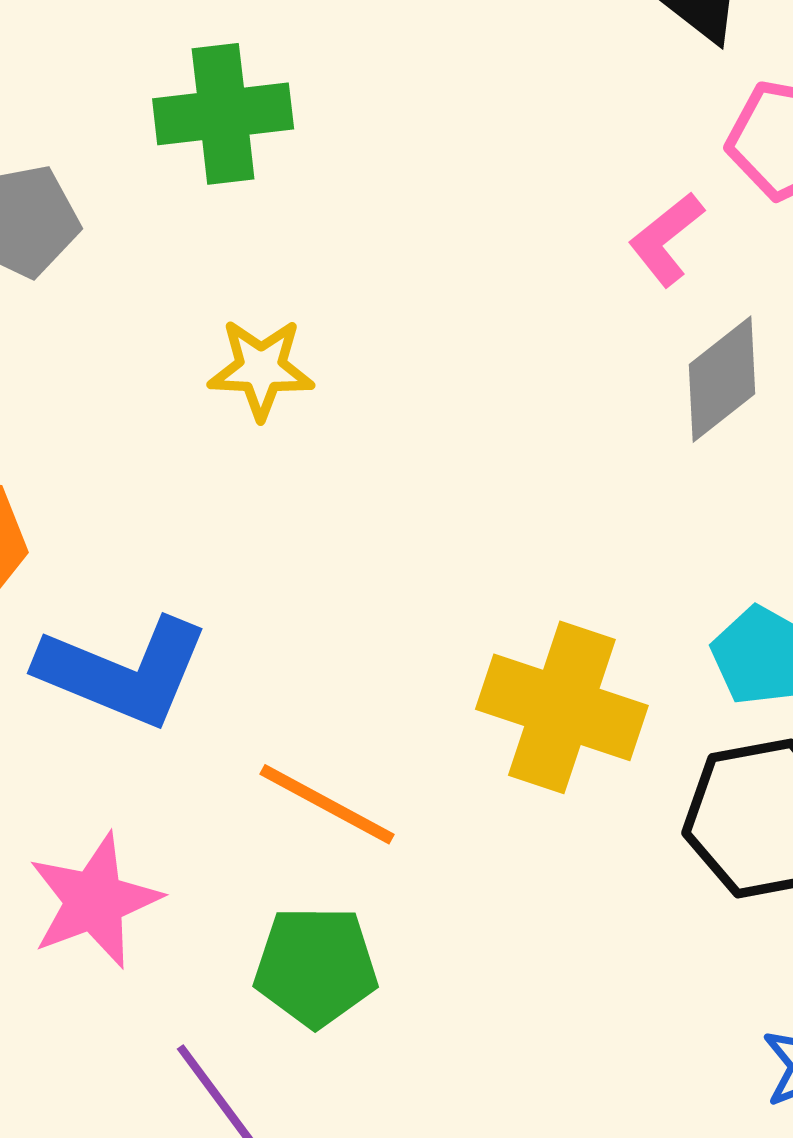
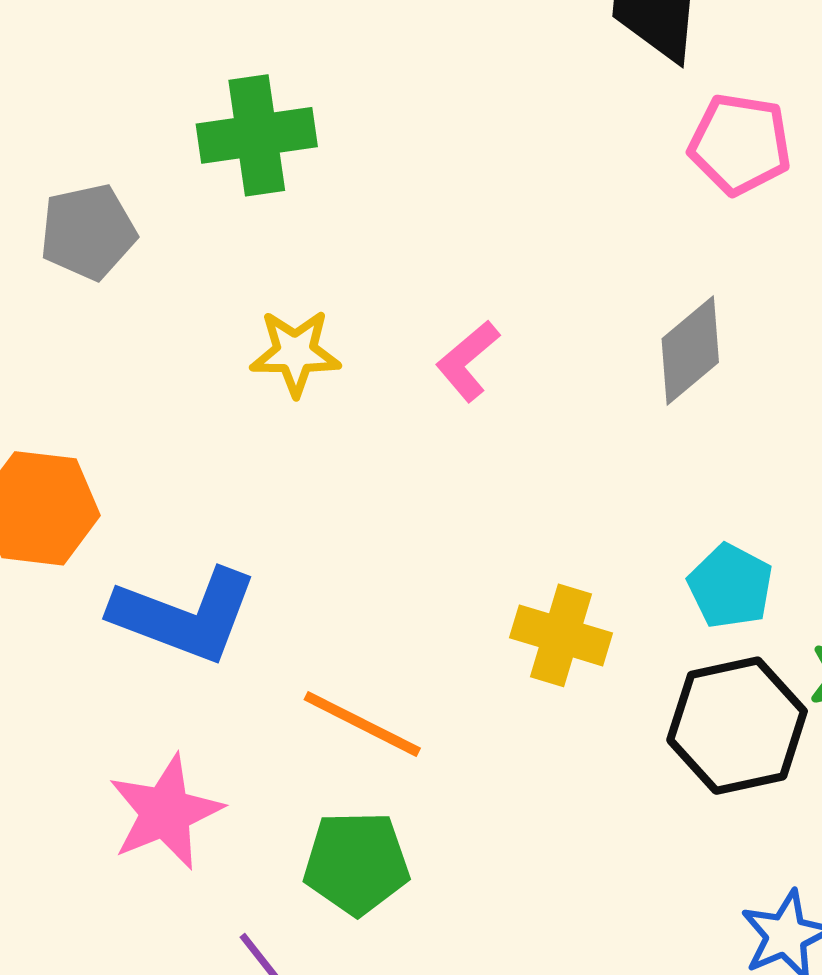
pink L-shape: (666, 239) -> (468, 361), moved
yellow cross: (562, 707) -> (561, 635), size x0.7

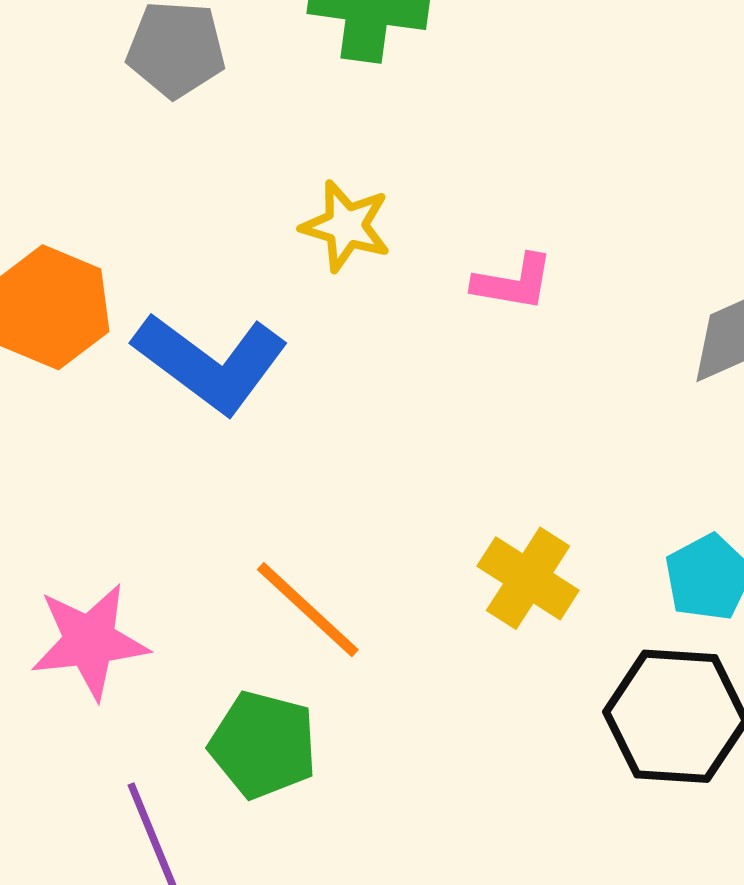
pink L-shape: (468, 361) -> (513, 282), turned -146
blue L-shape: (185, 615) -> (211, 363), moved

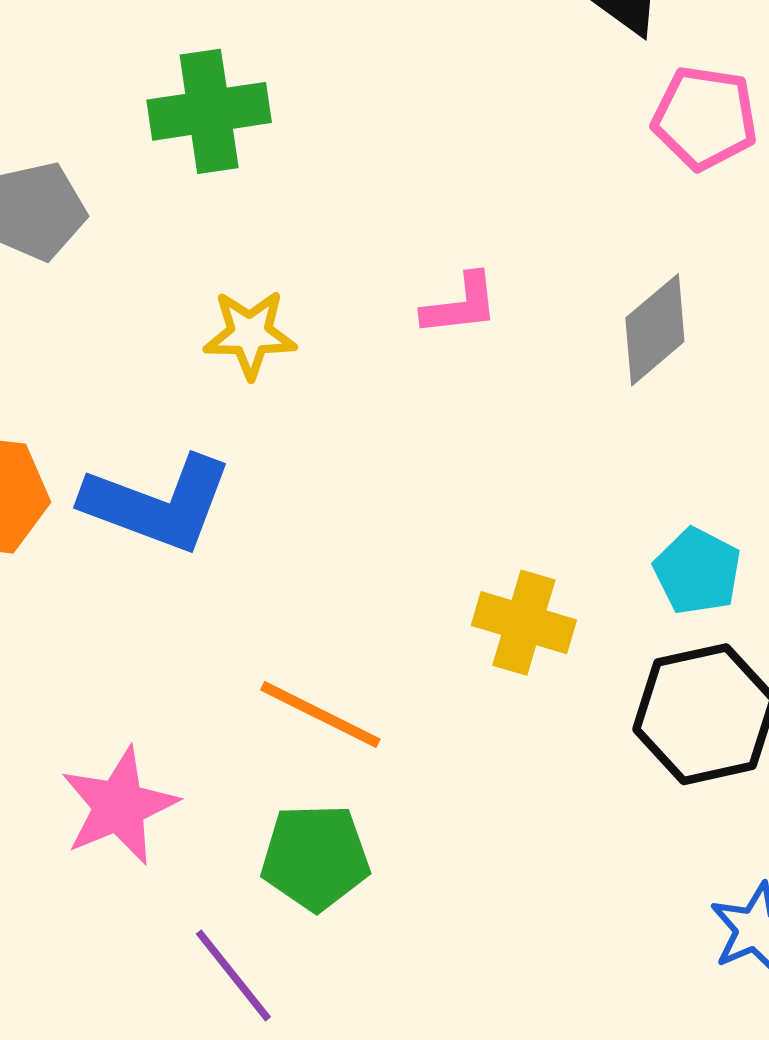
pink L-shape: (513, 282) -> (460, 305), moved

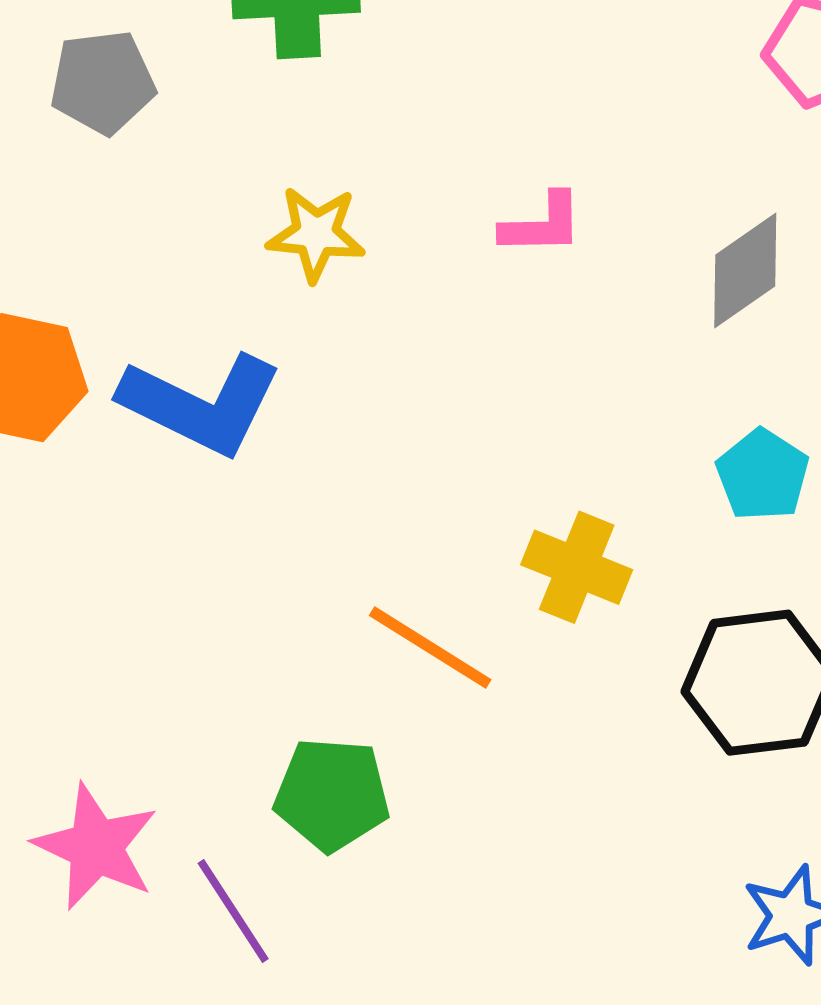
cyan pentagon: (697, 571) -> (763, 475), moved
orange line: (320, 714) -> (430, 647), moved
pink star: (119, 806) -> (96, 847), moved, turned -30

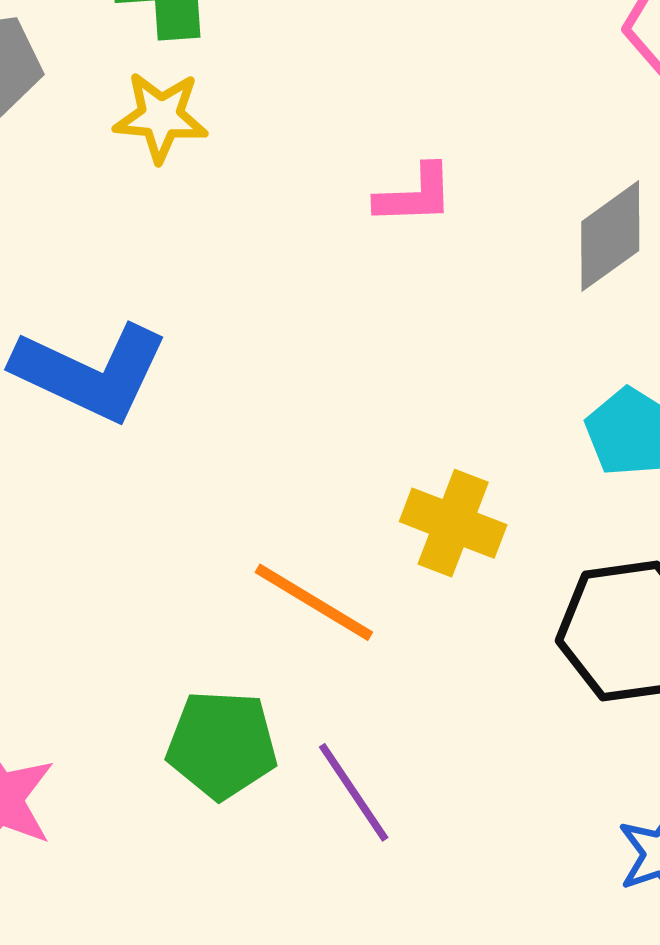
yellow star: (316, 234) -> (161, 117), moved
purple line: (233, 911) -> (354, 792), moved

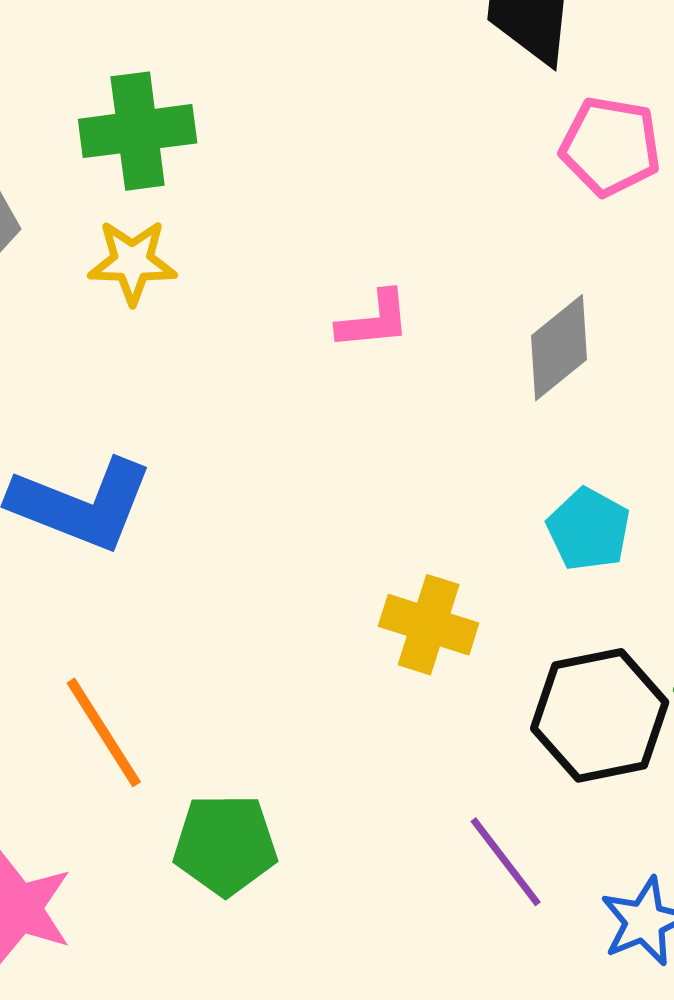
orange line: (314, 602) -> (104, 732), moved, turned 30
purple line: (354, 792) -> (506, 862), moved

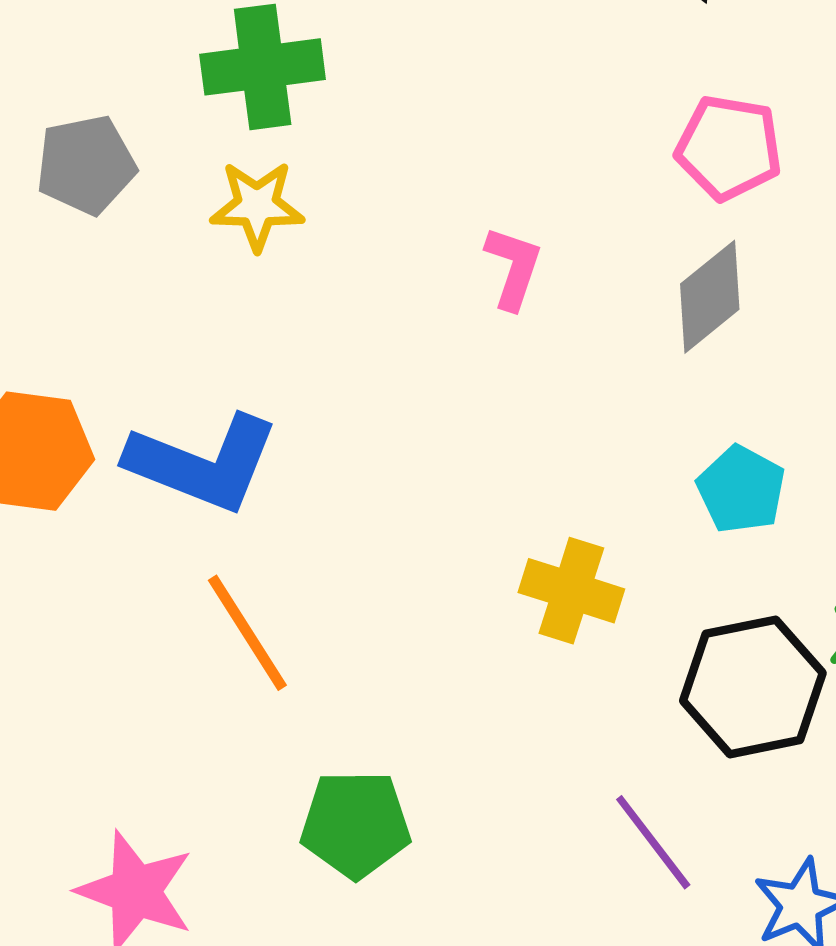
pink pentagon: (610, 146) -> (729, 148), moved
pink L-shape: (374, 320) -> (513, 268), turned -66
orange line: (104, 732) -> (247, 633), moved

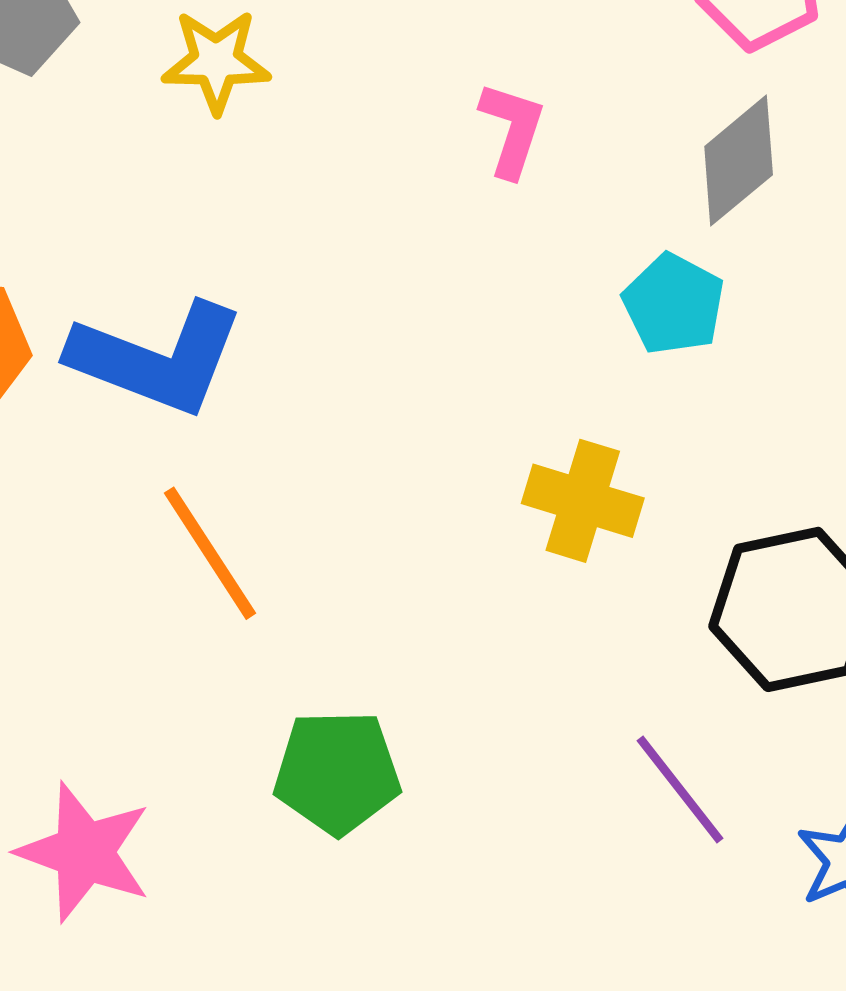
cyan pentagon: (741, 489) -> (674, 304), moved

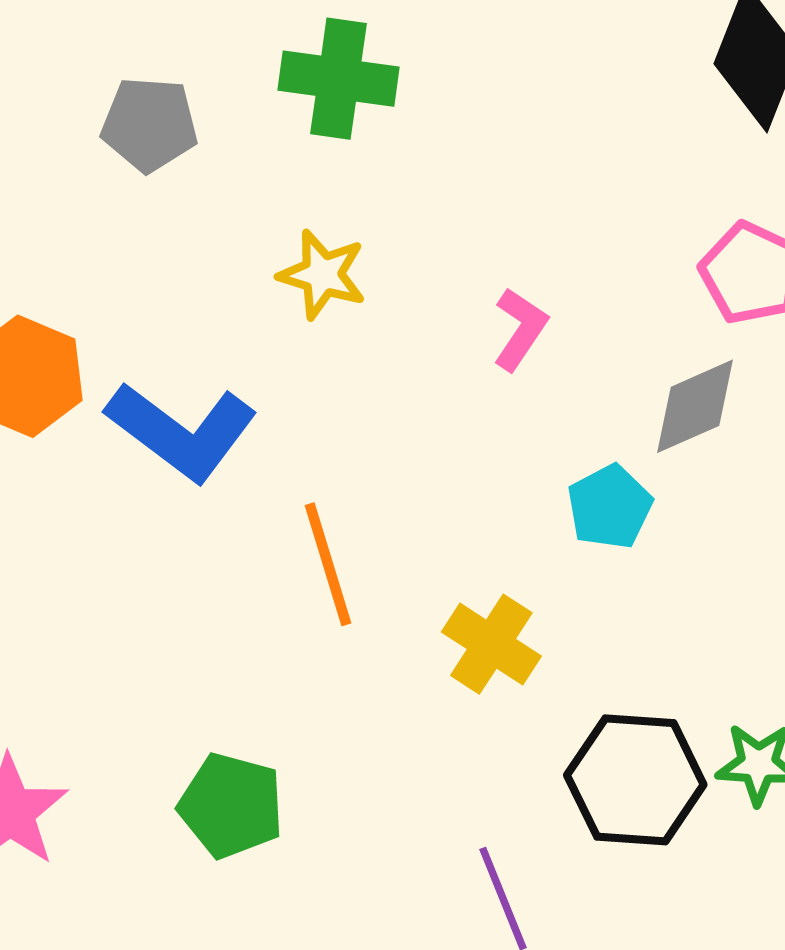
yellow star: (216, 61) -> (322, 275), moved
orange line: (210, 553) -> (328, 564), moved

